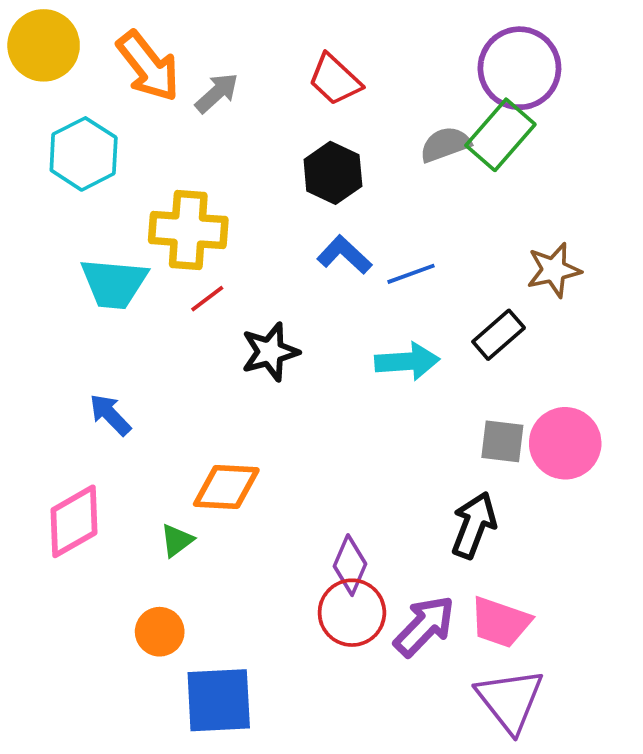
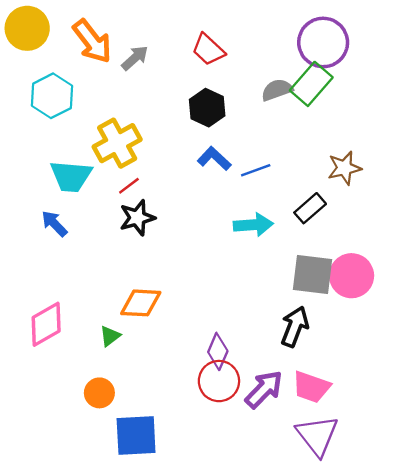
yellow cross: (188, 230) -> (117, 143), turned -33
black star: (270, 352) -> (137, 218), moved
blue arrow: (110, 415) -> (54, 224), moved
gray square: (502, 441) -> (312, 275), size x1.5

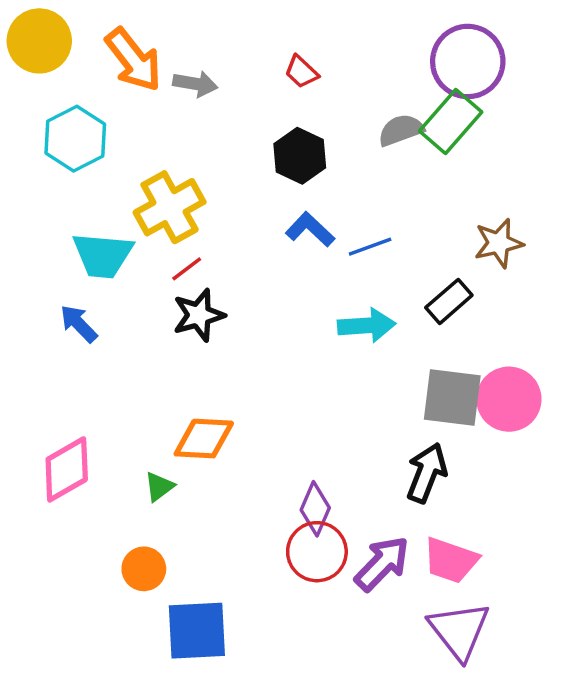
red trapezoid: (208, 50) -> (301, 72), size x0.7
gray arrow: (135, 58) -> (195, 84), turned 52

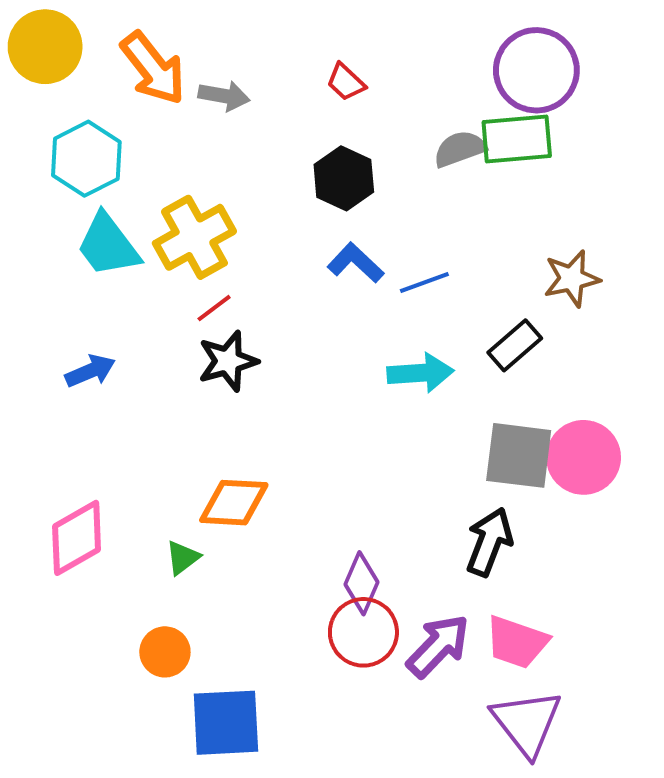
green rectangle: (451, 121) -> (517, 139), turned 44
cyan trapezoid: (103, 255) -> (108, 245), moved, turned 48
blue arrow: (79, 324) -> (90, 371), turned 111

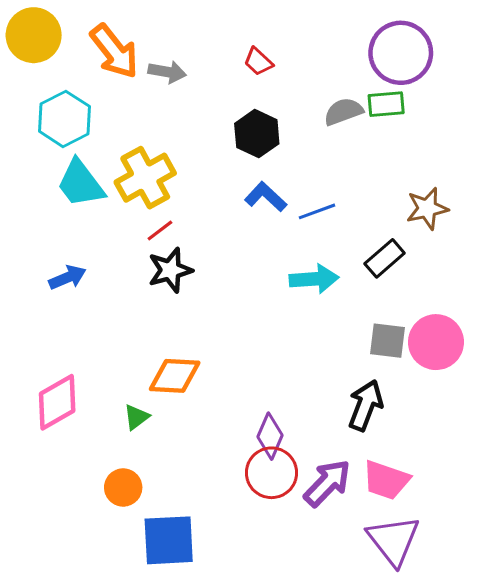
green rectangle: (517, 139) -> (386, 104), size x0.7
gray square: (519, 455) -> (388, 341), size x0.7

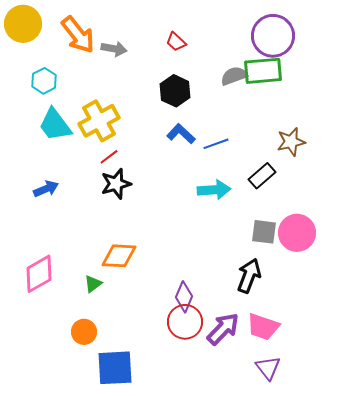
green rectangle: (386, 104) -> (263, 71), size x1.5
cyan hexagon: (64, 119) -> (44, 81), size x0.7
purple triangle: (393, 540) -> (268, 368), size x0.7

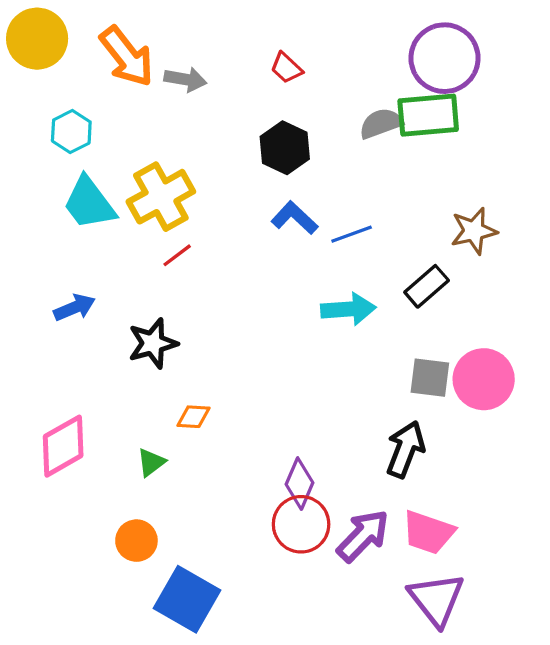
black star: (116, 184) -> (153, 343), moved
orange diamond: (119, 256) -> (194, 417), size x0.6
blue square: (115, 368) -> (187, 599), turned 33
purple triangle: (268, 368) -> (436, 599), size x1.4

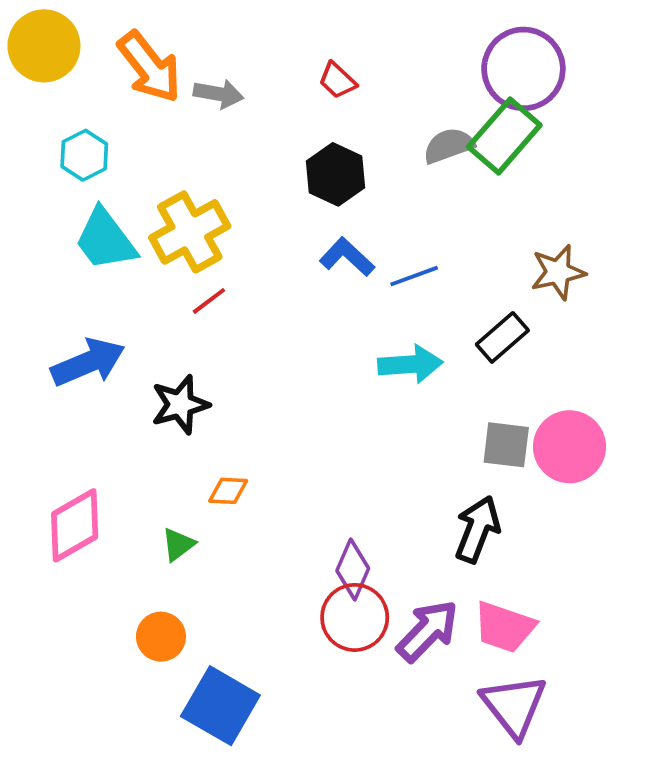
green rectangle: (428, 115) -> (504, 136), turned -44
blue arrow: (75, 308) -> (88, 362), size x1.5

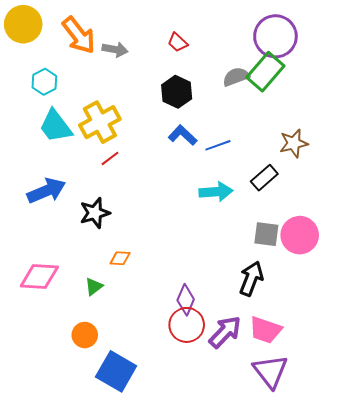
pink diamond: (75, 525) -> (39, 276), turned 33

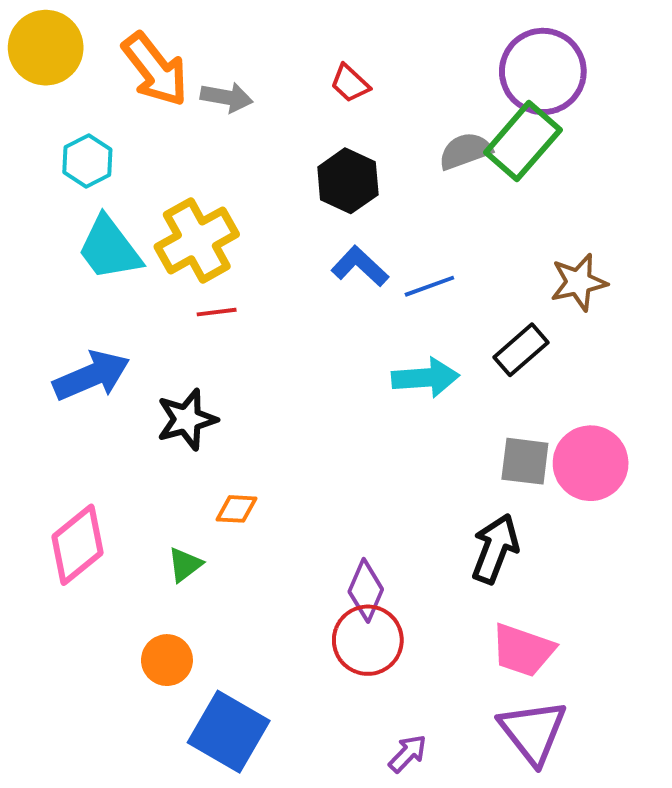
red line: (110, 158) -> (217, 312), turned 30
pink diamond: (39, 276) -> (77, 545), turned -42
purple arrow: (225, 332) -> (408, 754), moved, size x0.6

